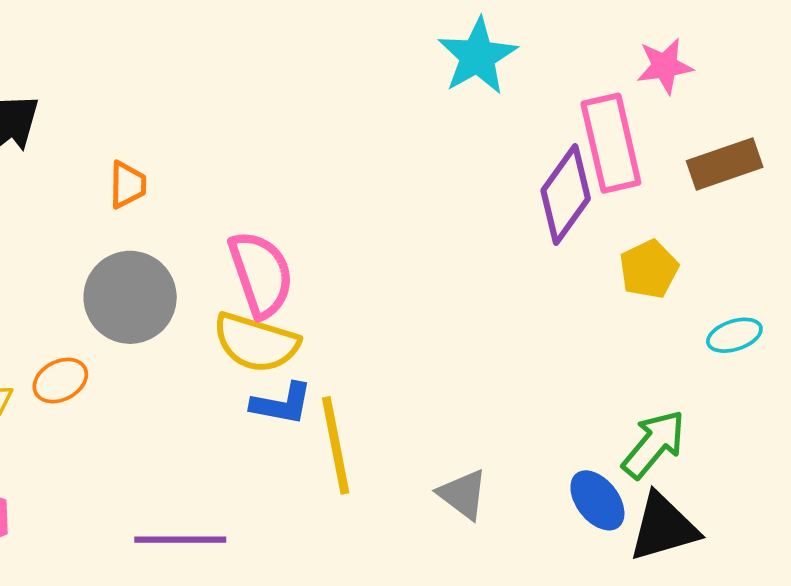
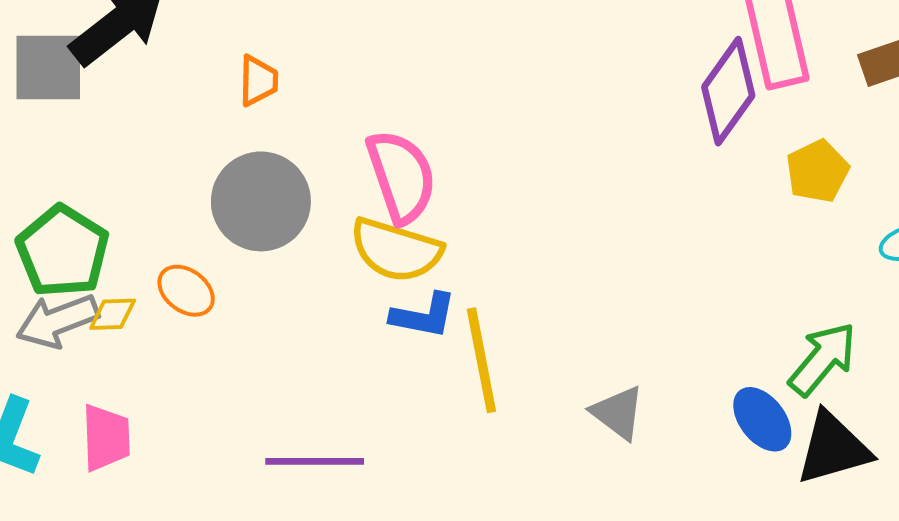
orange ellipse: (60, 381) -> (186, 291), turned 64

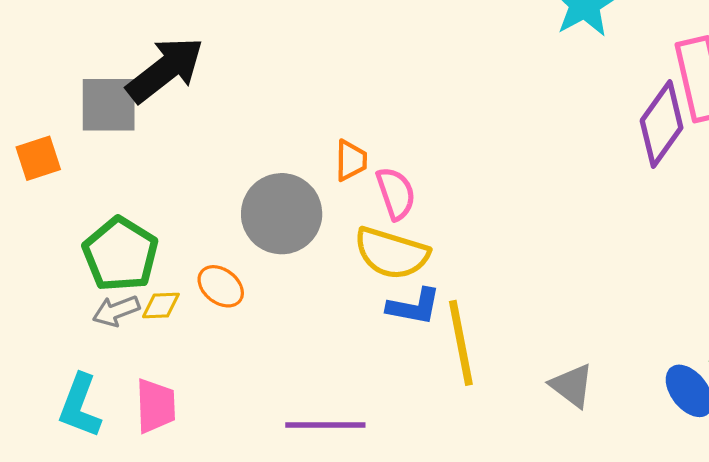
orange trapezoid: (258, 81) -> (351, 160), moved
pink semicircle: (401, 176) -> (396, 193), size x0.7
gray arrow: (57, 321) -> (116, 311), size x0.7

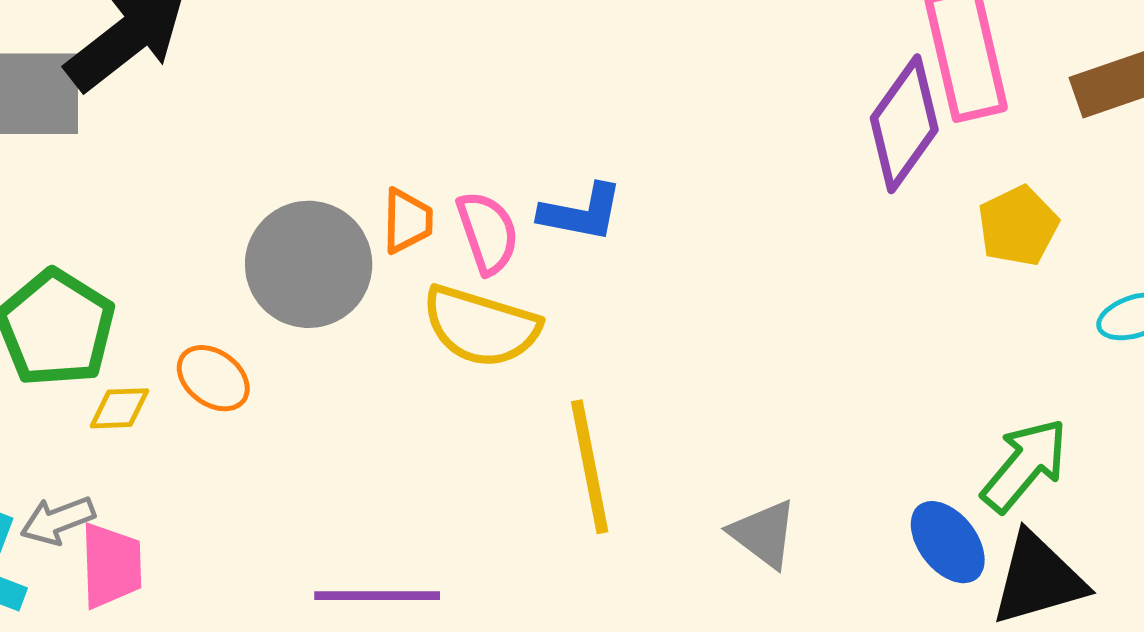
orange trapezoid: (351, 160) -> (407, 221), moved
blue L-shape: (414, 307) -> (581, 213), moved
gray arrow: (116, 311) -> (58, 520), moved

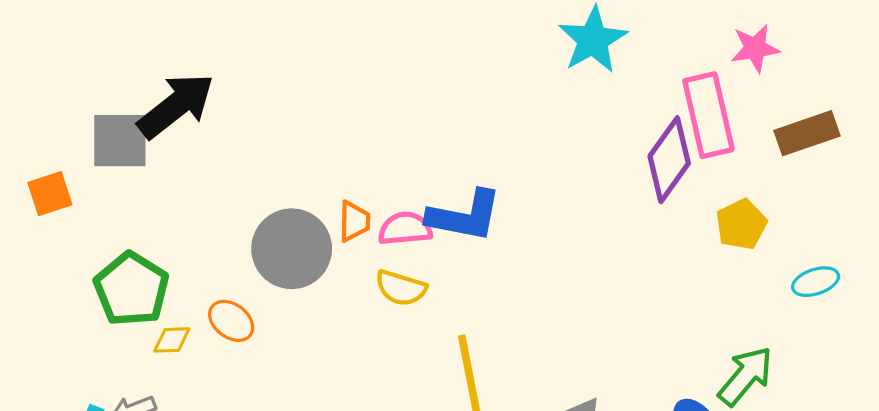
blue L-shape: (581, 213) -> (464, 216), size x1.4
pink semicircle: (488, 233) -> (405, 229), turned -76
yellow semicircle: (481, 326) -> (401, 288), size x0.7

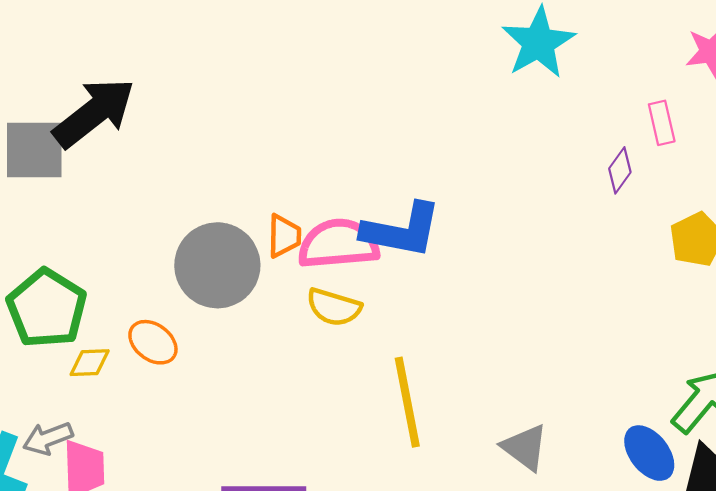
pink rectangle: (708, 115) -> (662, 123), size x0.5
purple diamond: (669, 160) -> (620, 170), size x0.5
pink semicircle: (405, 229) -> (338, 244), size x1.4

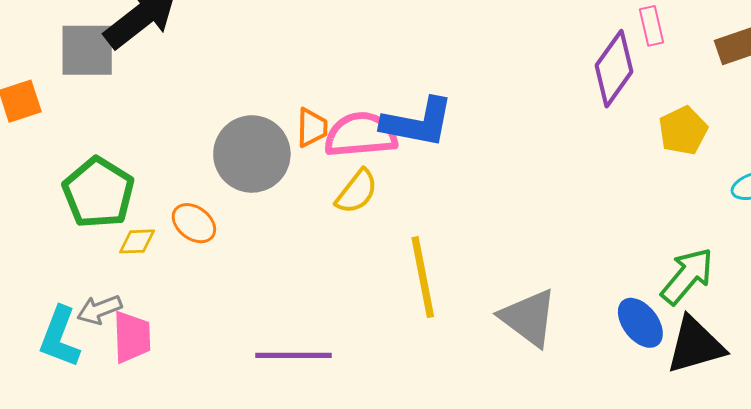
purple diamond: (620, 170) -> (614, 69), size x1.8
yellow semicircle: (334, 307) -> (357, 192), turned -69
gray triangle: (525, 447) -> (528, 318), size x1.4

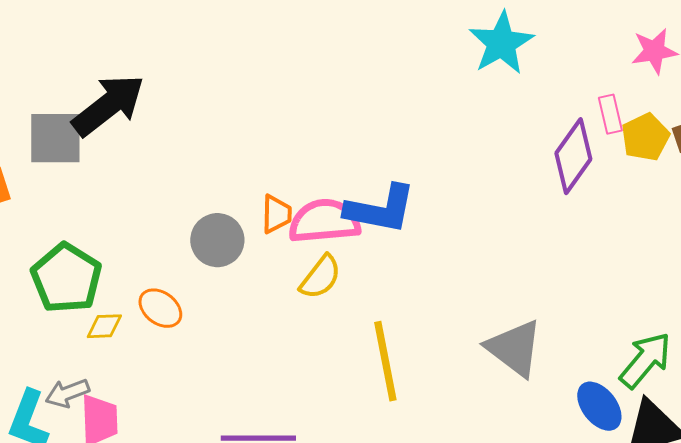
yellow pentagon: (683, 131) -> (645, 137), moved
gray circle: (252, 154) -> (217, 240), size x0.7
gray triangle: (528, 318) -> (514, 348), moved

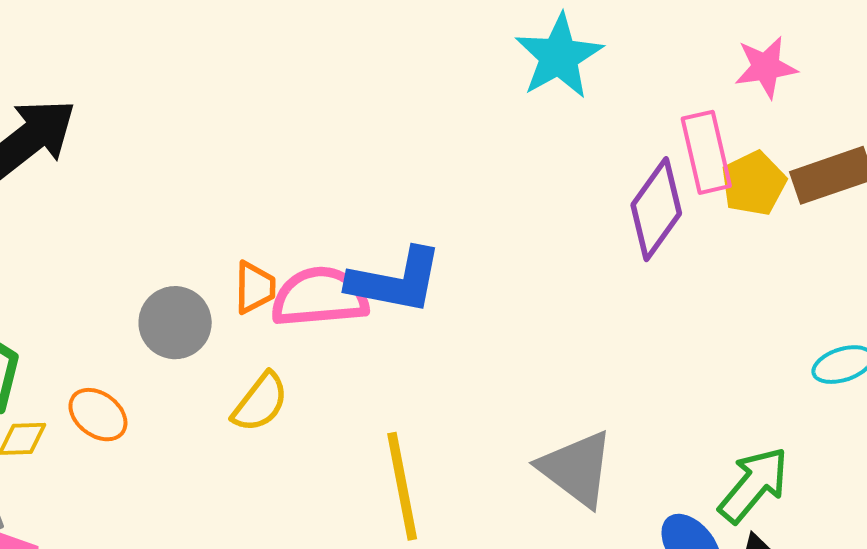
pink rectangle: (610, 114) -> (706, 152), size x1.5
yellow semicircle: (320, 277) -> (260, 402), moved

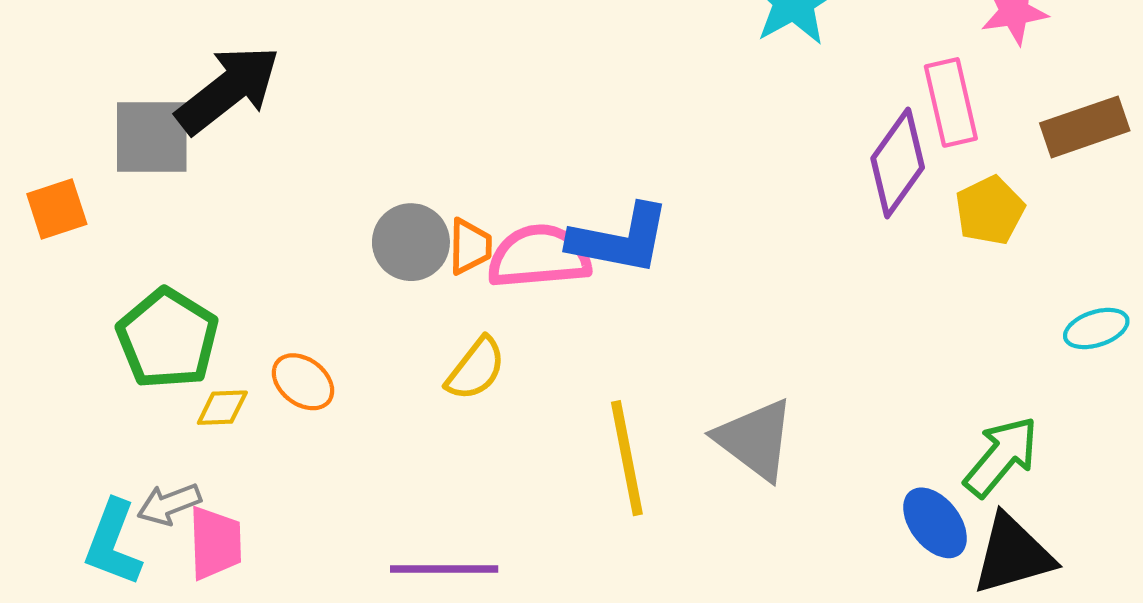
yellow pentagon: (754, 183) -> (990, 210), moved
gray circle: (175, 323) -> (411, 242), moved
gray triangle: (576, 469) -> (755, 439), moved

